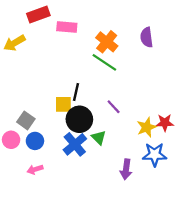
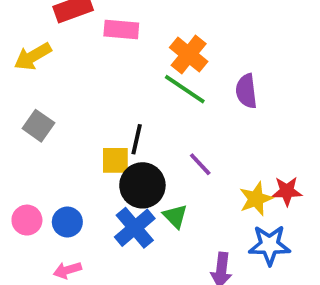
purple semicircle: (147, 37) -> (246, 91), moved
gray square: (26, 120) -> (38, 126), moved

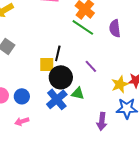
green triangle: (175, 216) -> (78, 93), turned -32

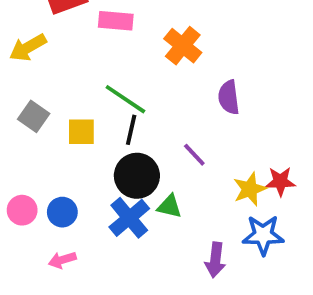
green line: (83, 27) -> (125, 99), moved
purple semicircle: (115, 28) -> (229, 97), moved
yellow square: (47, 64) -> (81, 132), moved

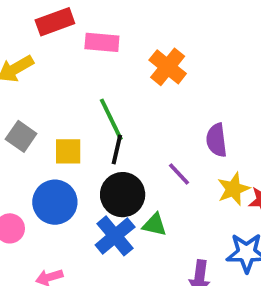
purple semicircle: (229, 97) -> (217, 140), moved
green line: (125, 99) -> (111, 119), turned 30
yellow star: (250, 189) -> (233, 189), moved
blue circle: (62, 212) -> (55, 202), moved, size x1.5

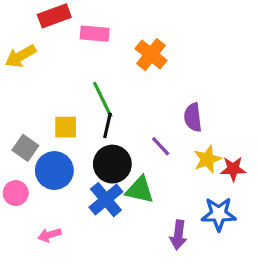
gray square: (21, 136) -> (25, 148), moved
green triangle: (155, 225) -> (140, 190), size x1.4

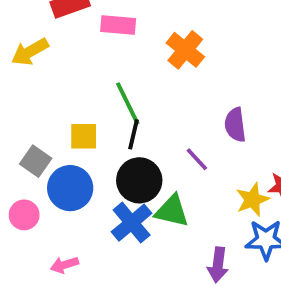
yellow star: (207, 159) -> (252, 200), moved

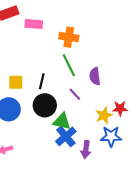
orange cross: (185, 50) -> (69, 37), turned -30
green line: (128, 104) -> (69, 65), moved
blue cross: (132, 223) -> (66, 136), moved

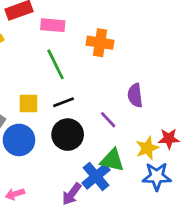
green line: (69, 65) -> (55, 64), moved
black line: (42, 81) -> (64, 102), turned 56
green triangle: (62, 121) -> (112, 160), moved
purple arrow: (86, 149) -> (72, 194), moved, turned 30

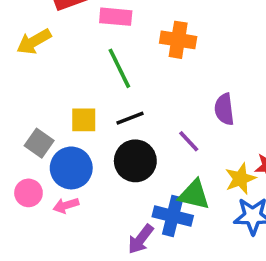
blue cross: (96, 176) -> (173, 216), turned -36
pink arrow: (15, 194) -> (66, 205), moved

